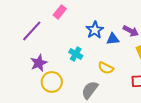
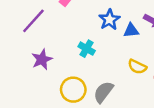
yellow semicircle: (106, 68) -> (137, 67), moved
yellow circle: (52, 82) -> (73, 90), moved

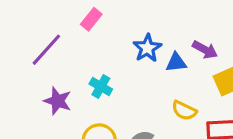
cyan cross: (87, 49) -> (101, 86), moved
purple star: (42, 59) -> (58, 101), turned -30

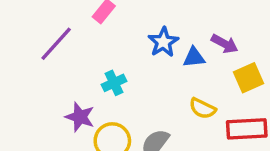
cyan cross: (101, 86) -> (114, 83), turned 35
purple star: (58, 101) -> (80, 117), moved

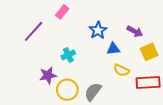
blue triangle: (194, 57) -> (113, 49), moved
purple star: (80, 117) -> (48, 75), turned -30

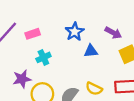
pink rectangle: (62, 12) -> (33, 34), moved, turned 32
yellow semicircle: (121, 70) -> (94, 89), moved

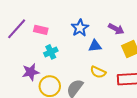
pink rectangle: (33, 34) -> (41, 30), turned 32
yellow semicircle: (94, 89) -> (98, 72), moved

